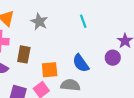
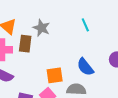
brown rectangle: (24, 54) -> (25, 44), moved

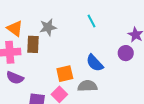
gray star: (41, 28) -> (48, 27), turned -30

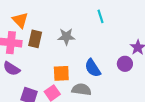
cyan line: (92, 21) -> (100, 16), moved
gray star: (48, 27) -> (66, 37), moved

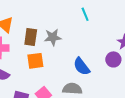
brown rectangle: (35, 39) -> (31, 37), moved
orange square: (61, 73) -> (35, 61), moved

